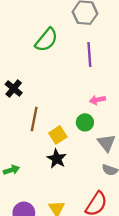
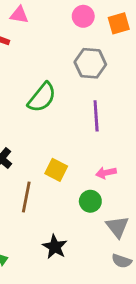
yellow square: (58, 135) -> (56, 170), moved, turned -30

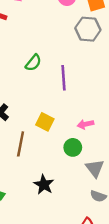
gray hexagon: (90, 63) -> (88, 29), moved
green semicircle: (42, 97) -> (33, 63), size x0.7
purple line: (96, 116) -> (63, 78), moved

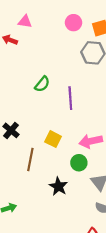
pink arrow: (86, 124) -> (91, 141), size x1.5
black star: (44, 185) -> (58, 186), moved

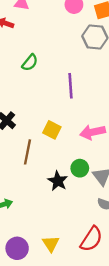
green semicircle: (42, 84) -> (30, 63), moved
green circle: (79, 163) -> (80, 168), moved

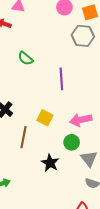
green semicircle: (30, 63) -> (26, 58), turned 91
green circle: (80, 168) -> (72, 142), moved

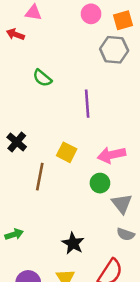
black star: (50, 163) -> (73, 243), moved

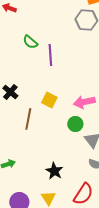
purple line: (87, 104) -> (50, 55), moved

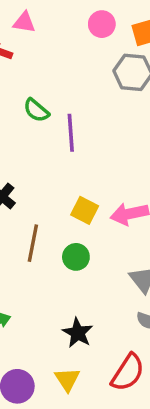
yellow square: (49, 100) -> (85, 210), moved
green circle: (75, 124) -> (76, 257), moved

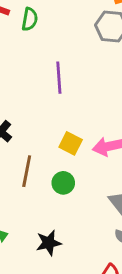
green semicircle: (36, 110) -> (30, 19), moved, turned -120
black star: (78, 333) -> (49, 243), moved, turned 30

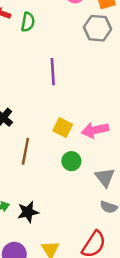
green circle: (63, 183) -> (71, 161), moved
black star: (49, 243) -> (28, 212), moved

